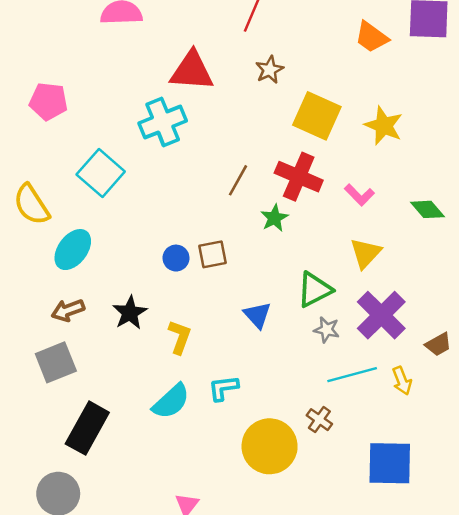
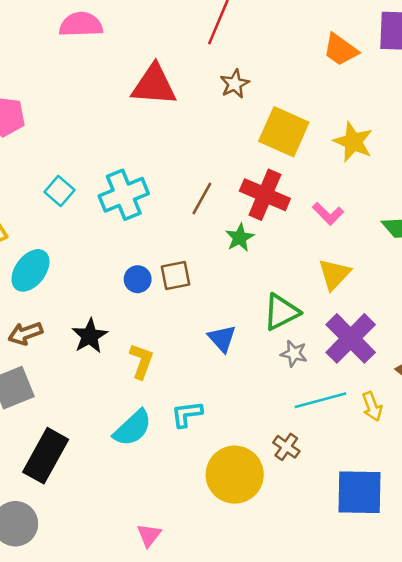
cyan cross: (163, 122) -> (124, 195), moved
cyan square: (101, 173) -> (59, 191), size x0.6

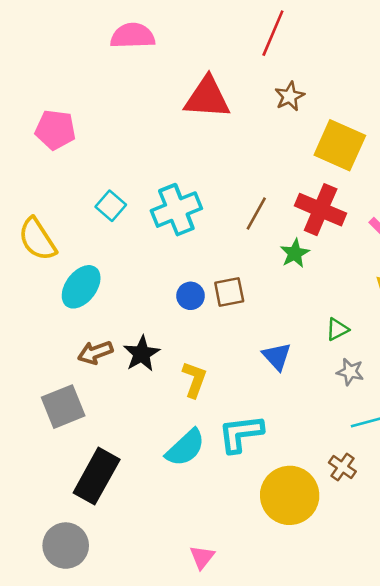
green triangle: (281, 312) -> (337, 329), size x0.6
brown arrow: (25, 333) -> (95, 352), moved
cyan L-shape: (187, 414) -> (241, 434), size x1.4

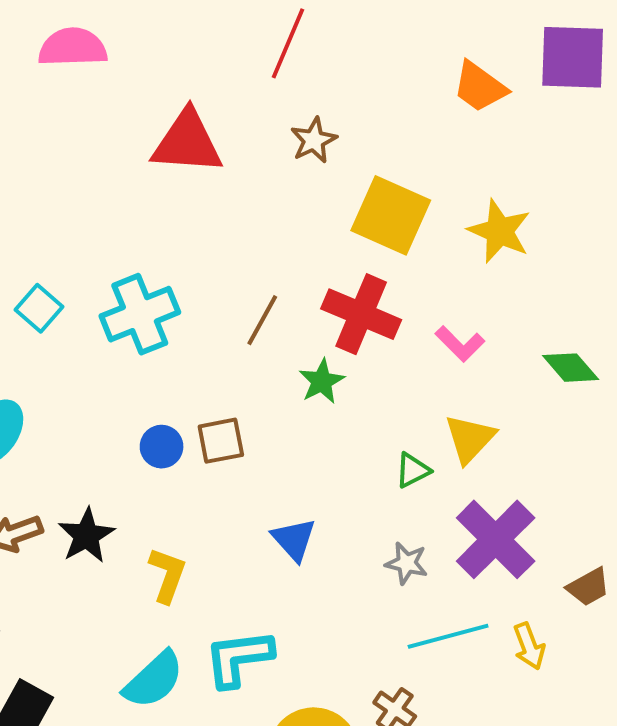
green triangle: (337, 329) -> (413, 470), moved

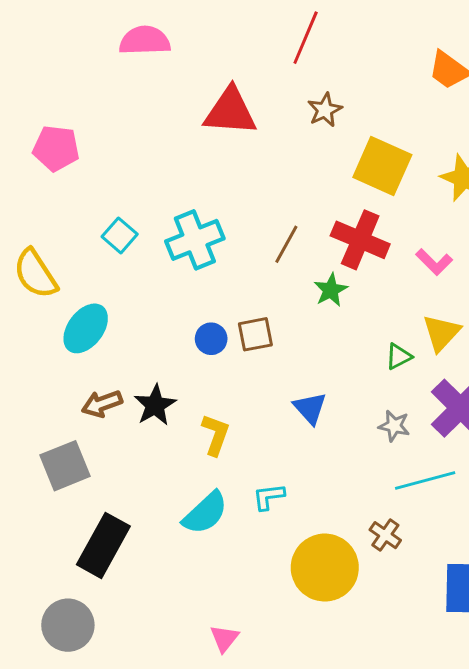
cyan L-shape: (239, 658) -> (269, 497), size x0.6

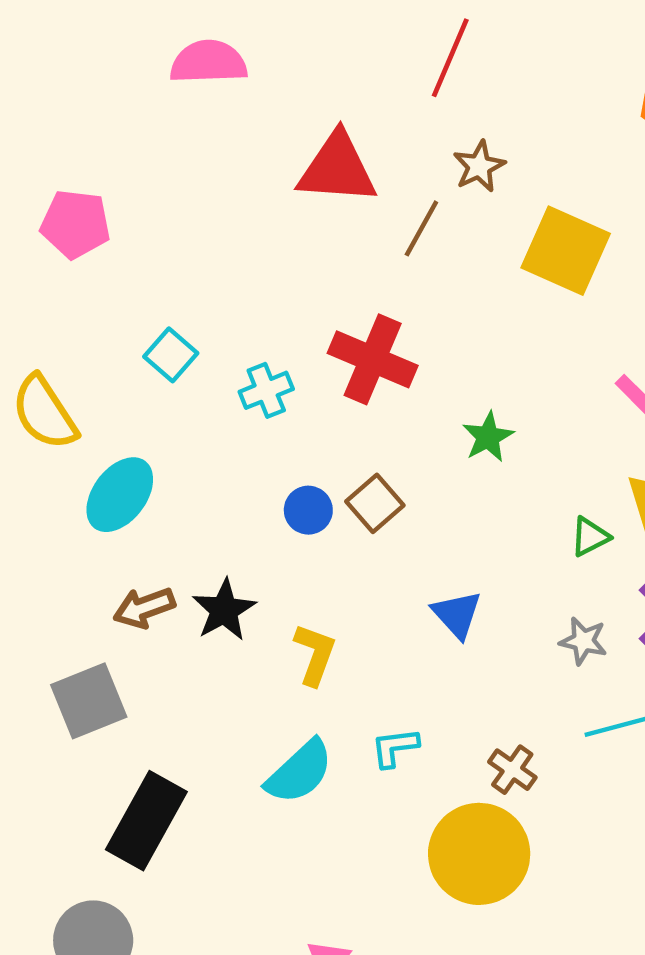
cyan cross: (195, 240) -> (266, 390), moved, size x0.6
red cross: (360, 240) -> (373, 359), moved
brown line: (286, 244) -> (421, 228), moved
brown square: (255, 334) -> (375, 503), turned -30
brown cross: (385, 535) -> (512, 770), moved

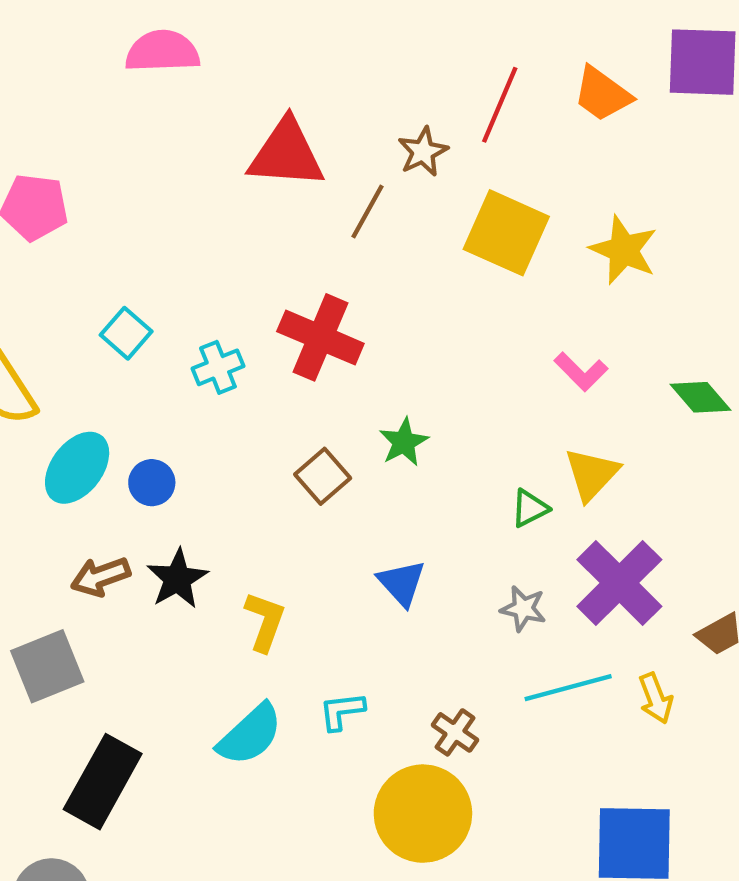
red line: (450, 58) -> (500, 105), moved
green star: (488, 437) -> (404, 442), moved
blue circle: (308, 510) -> (152, 483), moved

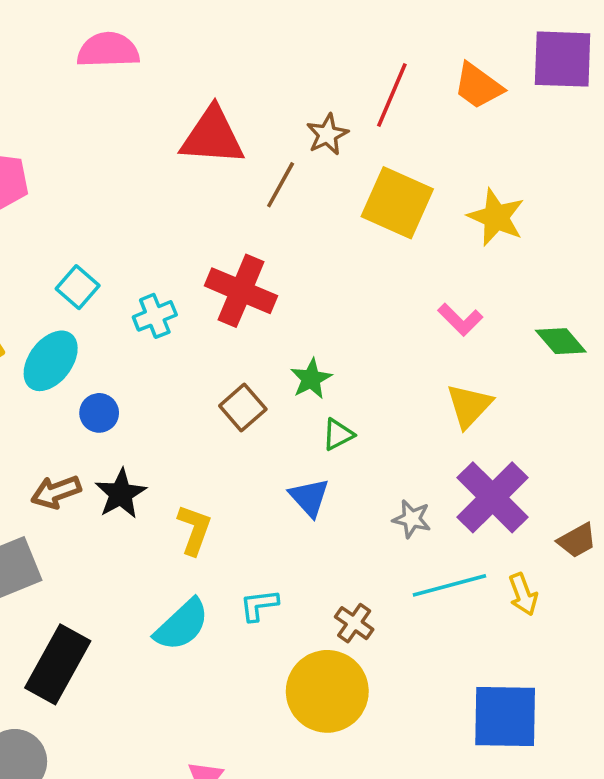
cyan ellipse: (77, 468) -> (51, 361), moved
green triangle: (530, 508) -> (338, 434), moved

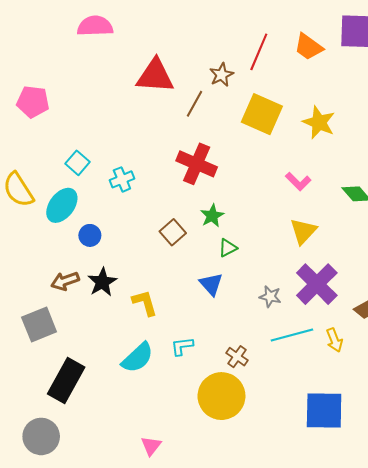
red cross: (241, 291) -> (197, 164), moved
yellow L-shape: (194, 530) -> (145, 303), turned -36

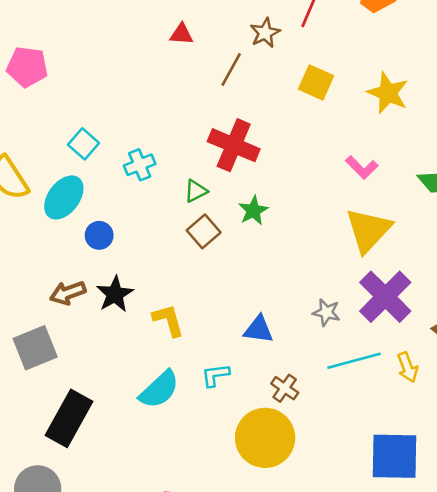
red triangle: (155, 76) -> (181, 34), size x0.5
yellow square: (262, 114) -> (316, 82), size x0.7
yellow triangle: (303, 231) -> (368, 230), size x1.4
green triangle: (228, 248) -> (196, 191), moved
blue triangle: (211, 284) -> (259, 329), moved, turned -40

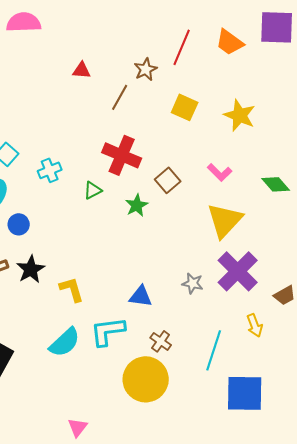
brown square: (204, 231) -> (168, 180), moved
cyan line: (354, 361) -> (214, 350), moved, turned -57
cyan L-shape: (215, 375) -> (108, 331), size x1.6

